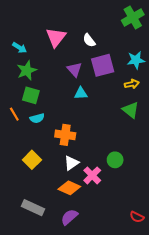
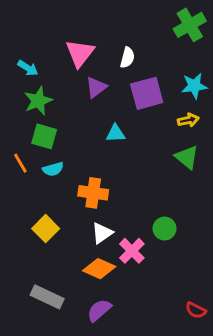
white semicircle: (89, 40) -> (127, 58), turned -128
purple triangle: (75, 69) -> (96, 87), moved, turned 35

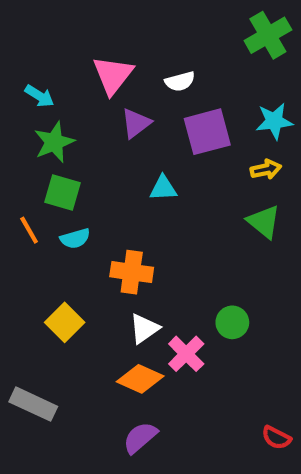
white semicircle: (127, 58) -> (180, 81), turned 60
gray rectangle: (47, 297) -> (33, 404), moved

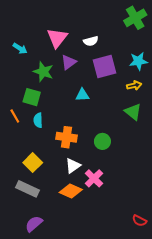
green star: (54, 142) -> (43, 72), moved, turned -30
cyan semicircle: (75, 239) -> (38, 120), turned 104
green circle: (232, 322) -> (102, 141), moved
gray rectangle: (33, 404) -> (27, 189), moved
purple semicircle: (140, 438) -> (34, 224), moved

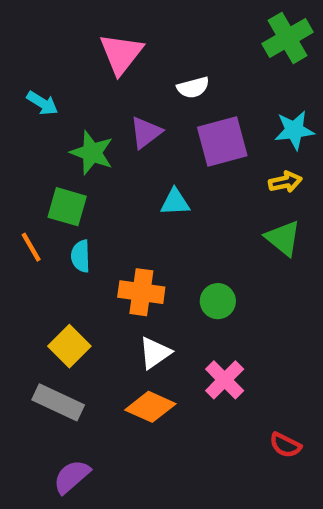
pink triangle: (57, 38) -> (121, 54), moved
pink cross: (94, 178) -> (225, 380), moved
red semicircle: (139, 221) -> (285, 445), moved

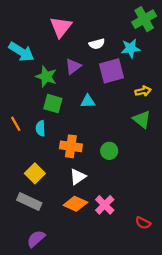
cyan arrow: (42, 103) -> (21, 52), size x1.6
cyan star: (294, 130) -> (131, 48), moved
green square: (67, 207) -> (53, 104), moved
pink cross: (225, 380) -> (105, 205), moved

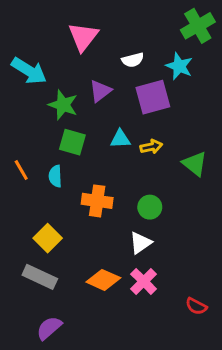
cyan star: (131, 48) -> (179, 66), turned 30
yellow arrow: (143, 91) -> (151, 147), moved
white triangle: (78, 177) -> (140, 243), moved

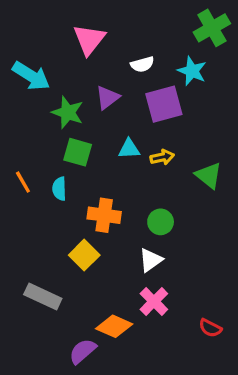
yellow square: (48, 238) -> (84, 255), moved
orange diamond: (103, 280) -> (114, 326), moved
purple semicircle: (49, 328) -> (83, 351), moved

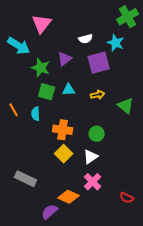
pink triangle: (89, 39) -> (42, 24), moved
cyan triangle: (129, 149) -> (69, 90), moved
yellow square: (84, 255) -> (64, 154), moved

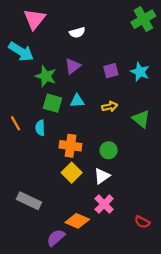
pink triangle: (42, 24) -> (35, 19), moved
white semicircle: (86, 39) -> (77, 33), moved
cyan star: (116, 43) -> (140, 72), moved
purple square: (99, 63) -> (111, 71), size x0.6

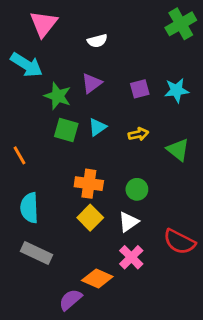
cyan star: (140, 72) -> (177, 90), turned -30
cyan triangle: (77, 101) -> (97, 127), turned -32
cyan semicircle: (40, 128) -> (29, 208), moved, size x1.5
red semicircle: (142, 222) -> (179, 242), moved, size x1.6

